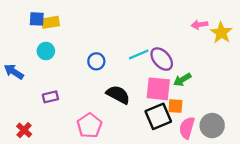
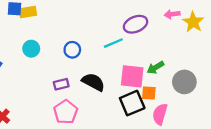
cyan circle: (46, 51) -> (31, 49), moved
purple ellipse: (162, 59) -> (136, 24), moved, turned -70
purple rectangle: (50, 97) -> (61, 84), moved
gray circle: (212, 126) -> (184, 82), moved

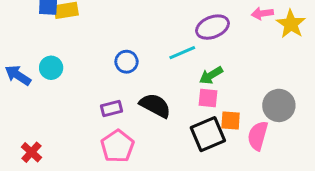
cyan circle: (31, 49) -> (51, 68), moved
green arrow: (156, 68) -> (211, 75), moved
pink square: (132, 76) -> (208, 98), size x0.6
pink semicircle: (160, 114) -> (258, 136), moved

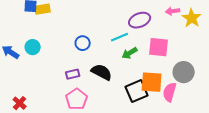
green arrow: (211, 75) -> (130, 53), moved
pink square: (208, 98) -> (159, 47), moved, size x1.5
orange square: (231, 121) -> (152, 82), size x1.6

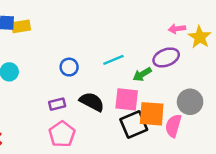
purple ellipse: (140, 20) -> (166, 57), moved
pink square: (159, 47) -> (127, 99), moved
green arrow: (130, 53) -> (142, 74), moved

